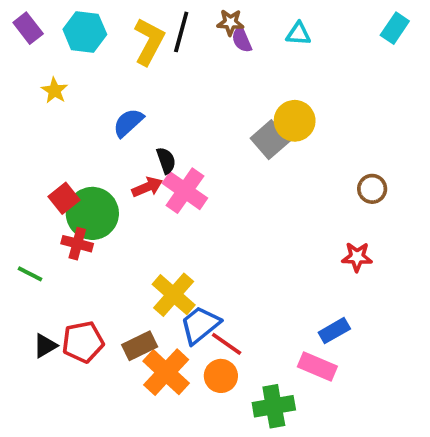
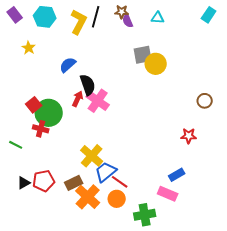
gray square: (270, 140) -> (143, 55), moved, turned 30
black semicircle: (166, 160) -> (88, 85), size x1.5
red arrow: (147, 187) -> (78, 99), turned -42
brown circle: (372, 189) -> (205, 101), moved

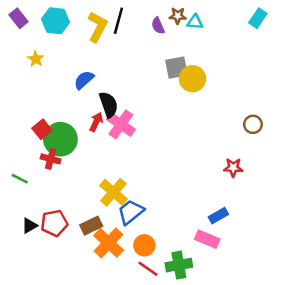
brown star: (122, 12) -> (178, 16), moved
red line: (120, 182) -> (148, 269), moved

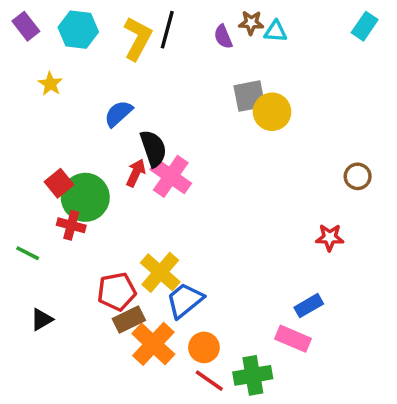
red pentagon: (54, 223) -> (117, 292), moved

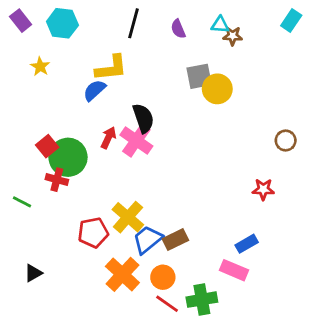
brown star: (251, 23) -> (233, 36), moved
yellow L-shape: (138, 38) -> (111, 68), moved, turned 56
black semicircle: (153, 148) -> (143, 118), moved
black triangle: (42, 319) -> (33, 273), moved
brown rectangle: (129, 319) -> (175, 240), moved

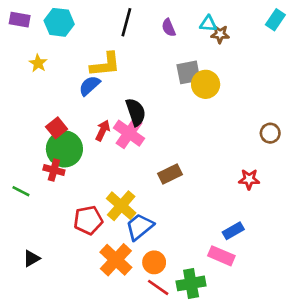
purple rectangle: (21, 21) -> (20, 20), turned -42
red square: (47, 146) -> (57, 128), moved
brown rectangle: (175, 240) -> (170, 174), moved

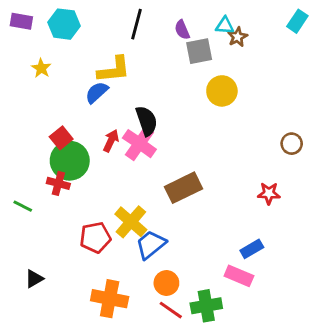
brown star: (220, 34) -> (238, 37), turned -30
gray square: (188, 72) -> (199, 51), moved
brown rectangle: (170, 174) -> (184, 188), size x1.4
orange cross: (116, 260) -> (110, 299), moved, turned -32

